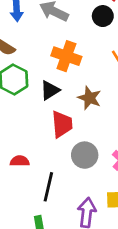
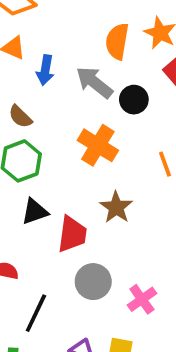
black circle: (103, 16) -> (134, 100), moved
black triangle: (50, 90) -> (35, 212), moved

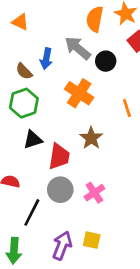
blue arrow: (45, 70) -> (46, 59), moved
gray circle: (93, 282) -> (60, 190), moved
pink cross: (142, 299) -> (94, 193), moved

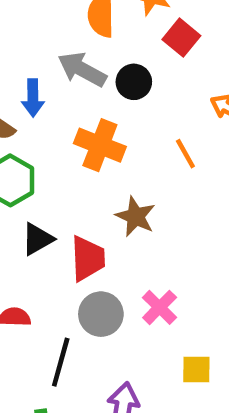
yellow square: (92, 240) -> (196, 369), moved

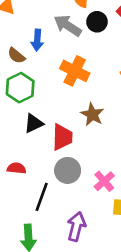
black circle: (134, 82) -> (97, 22), moved
pink cross: (160, 307) -> (104, 181), moved

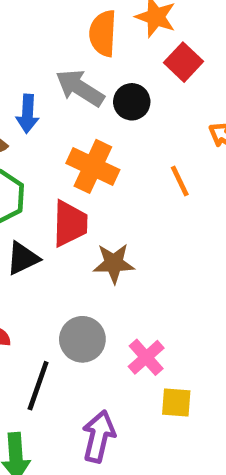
black circle: (97, 22) -> (132, 102), moved
brown star: (92, 115) -> (114, 263), moved, turned -30
red trapezoid: (62, 137) -> (70, 223), moved

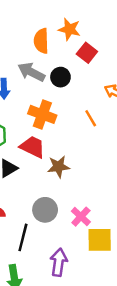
red trapezoid: (70, 223) -> (33, 147), turned -60
yellow square: (176, 402) -> (100, 240), size x1.5

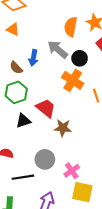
orange cross: (42, 114) -> (73, 80), moved
black line: (23, 237) -> (23, 177), turned 55

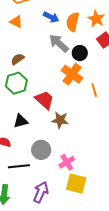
blue arrow: (33, 58) -> (51, 17), moved, turned -77
brown semicircle: (16, 68) -> (17, 59), turned 96
black triangle: (23, 121) -> (21, 121), moved

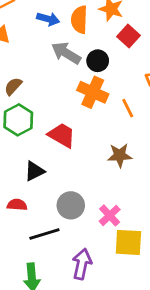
brown star: (60, 120) -> (120, 155), moved

